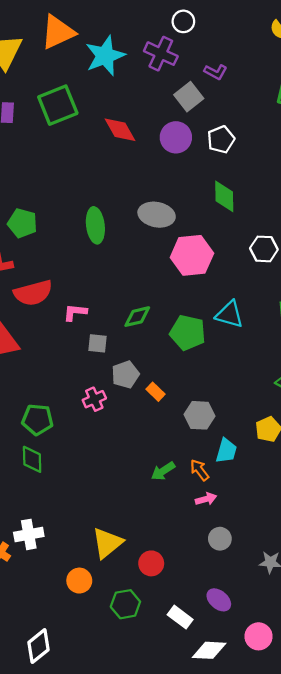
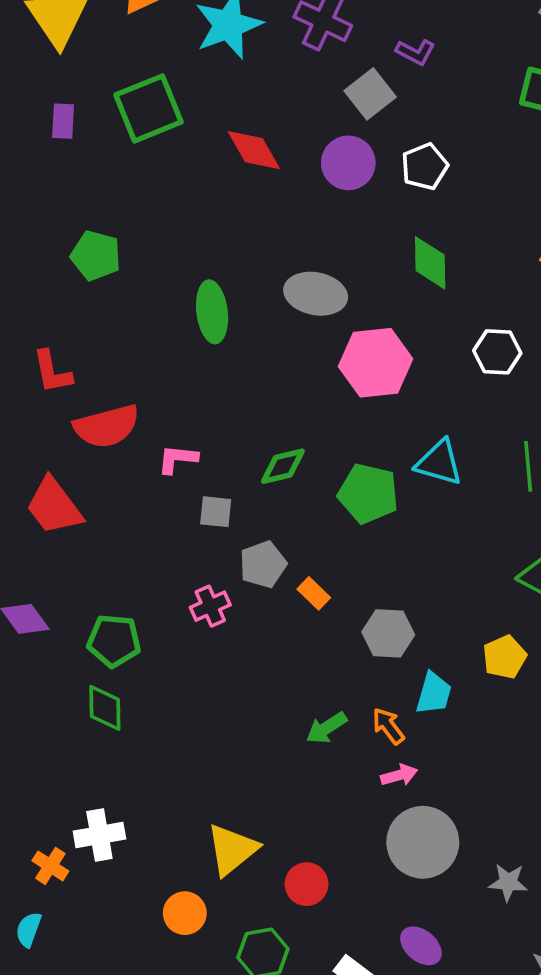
green pentagon: (22, 223) -> (96, 256), moved
gray circle: (220, 539) -> (423, 842), size x1.8

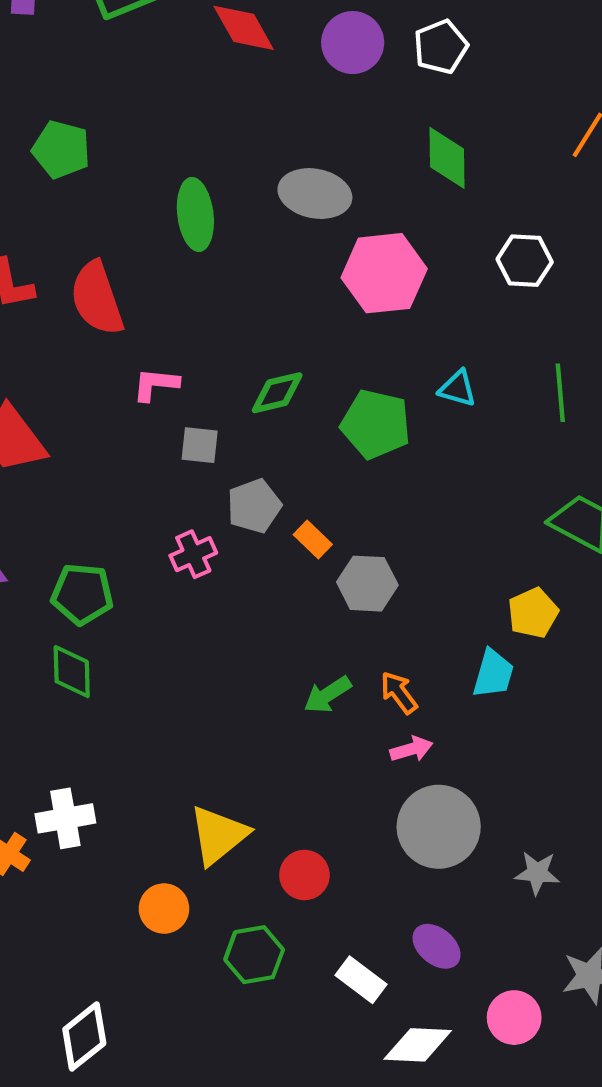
red semicircle: (107, 426) -> (97, 298), moved, turned 86
cyan triangle: (439, 463) -> (458, 389), size x0.7
gray hexagon: (388, 633) -> (367, 584), moved
cyan trapezoid: (434, 693) -> (493, 674), moved

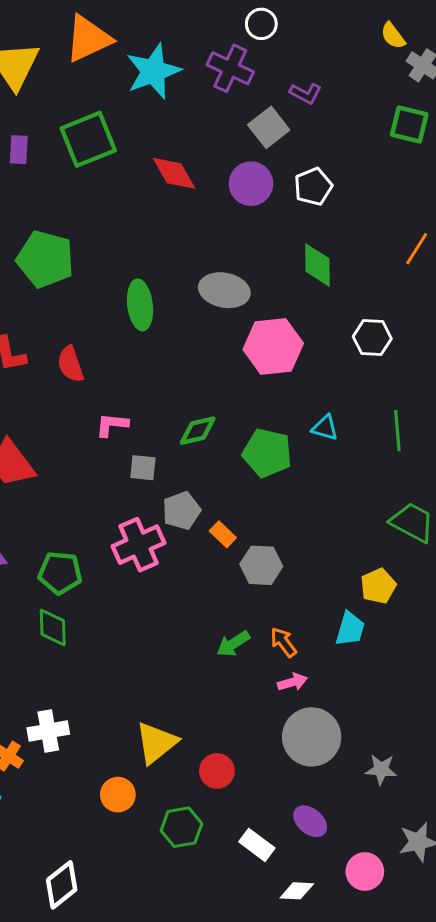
green pentagon: (61, 149) -> (45, 259), size x1.4
red semicircle: (97, 298) -> (70, 364), size x0.7
pink cross: (193, 554) -> (139, 545), size x1.6
white diamond: (418, 1045) -> (297, 891), size x0.7

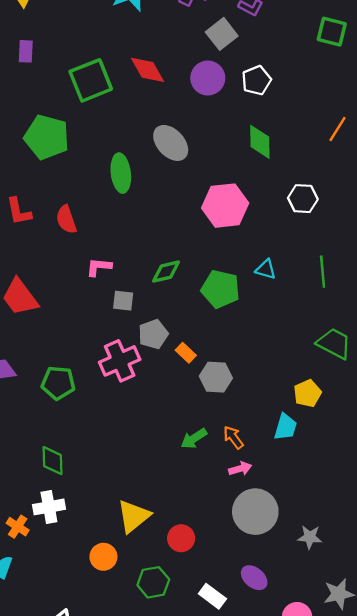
green square: (88, 139) -> (91, 80), moved
gray ellipse: (224, 290) -> (171, 143), moved, turned 36
green diamond: (53, 627) -> (52, 461), moved

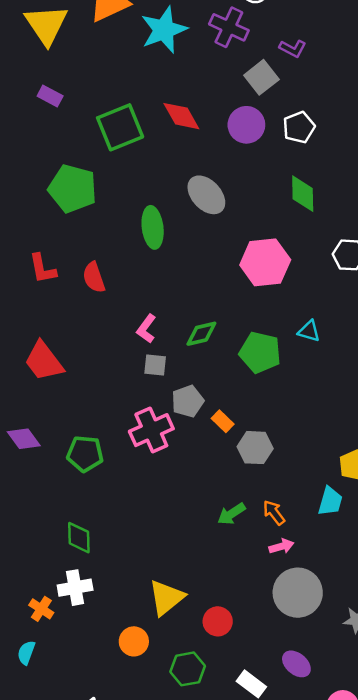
purple rectangle: (26, 51) -> (50, 96), turned -65
pink L-shape: (99, 267) -> (146, 329), moved, turned -60

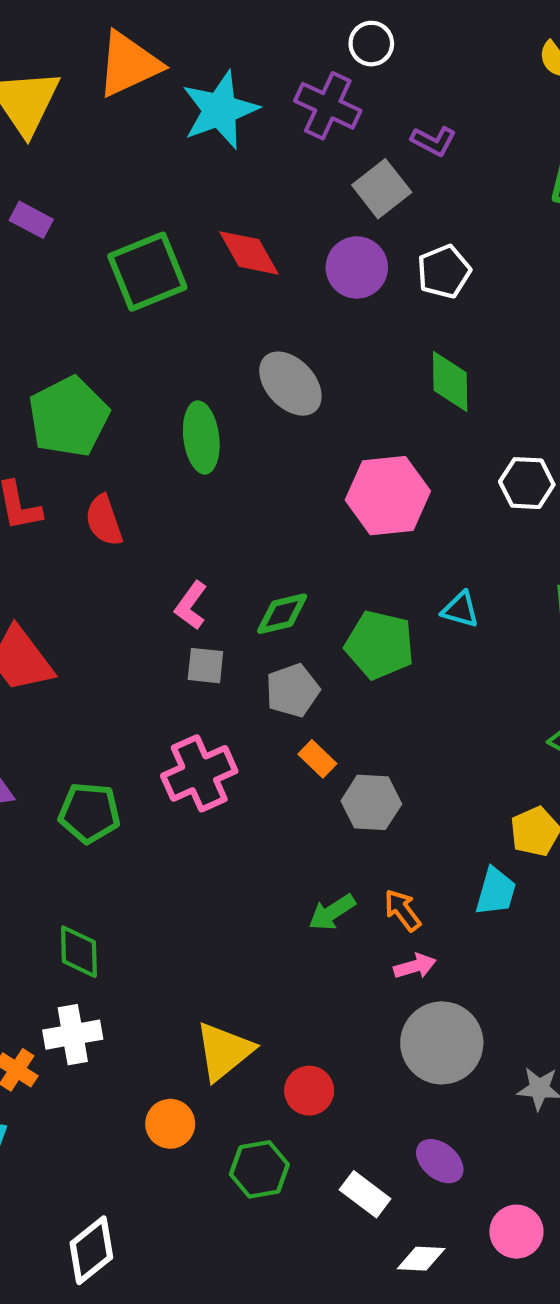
green pentagon: (73, 189) -> (69, 417), moved, turned 30
gray pentagon: (188, 401) -> (293, 690), moved

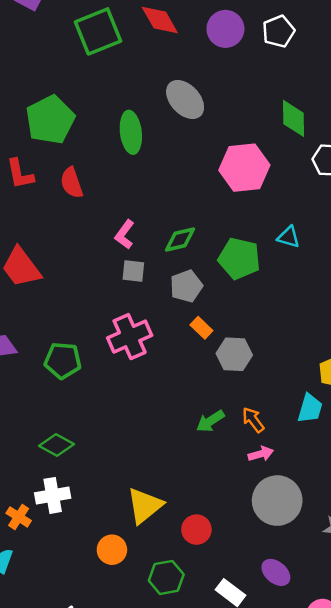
green diamond: (450, 382) -> (294, 118), moved
green diamond: (79, 952) -> (56, 445), turned -60

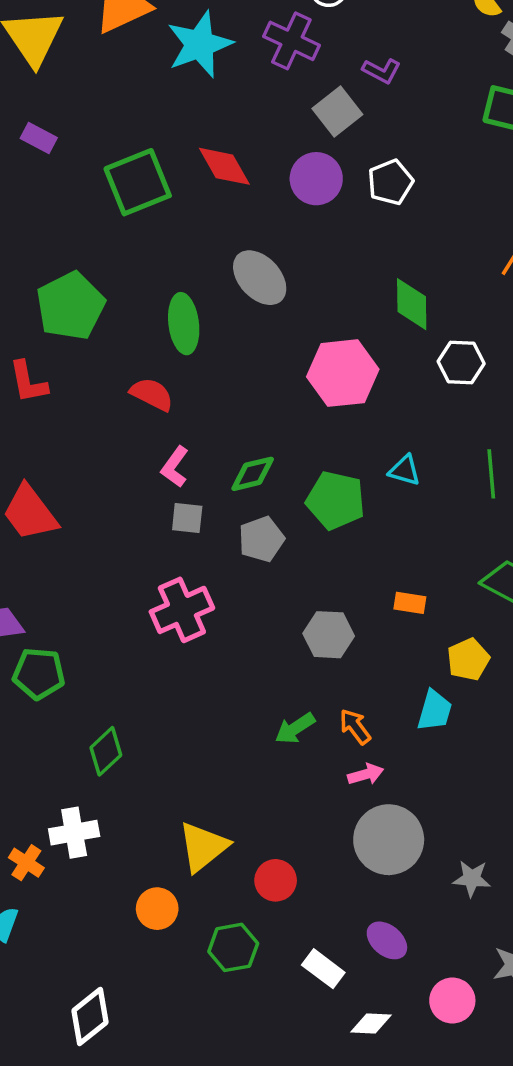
red semicircle: (72, 183) -> (152, 394), moved, turned 136
orange rectangle: (201, 328) -> (410, 603), moved, turned -35
green pentagon: (63, 361) -> (39, 674), moved
green diamond: (56, 445) -> (106, 751), moved, turned -72

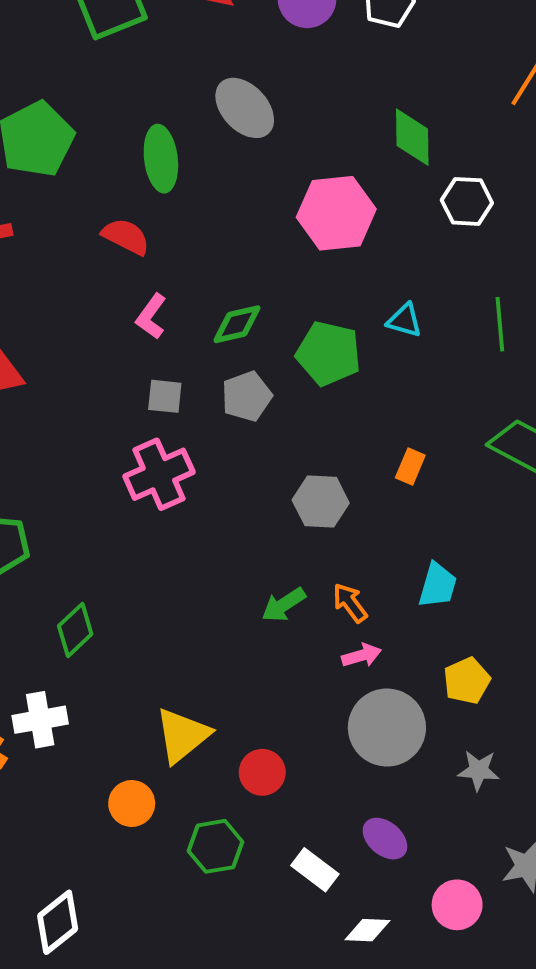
gray square: (187, 518) -> (165, 396), moved
orange rectangle: (410, 603) -> (410, 466), turned -76
yellow pentagon: (468, 659) -> (467, 681), moved

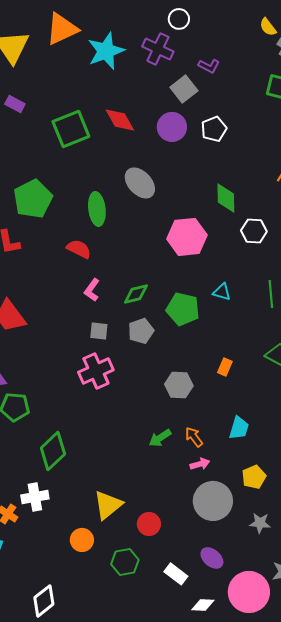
green diamond: (75, 630) -> (53, 451), size x1.4
pink circle: (457, 905) -> (249, 592), size x1.6

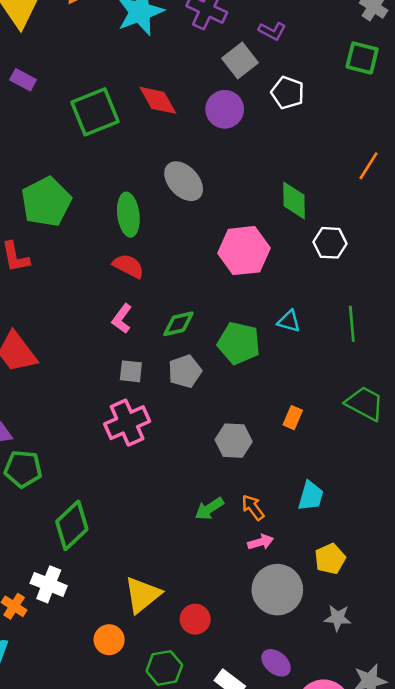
white pentagon: (214, 129) -> (288, 93), moved, turned -30
red semicircle: (79, 249) -> (128, 266), moved
white cross: (35, 497) -> (49, 584), turned 32

